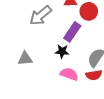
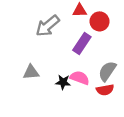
black star: (62, 51) -> (63, 82), moved
pink semicircle: (69, 74) -> (80, 78), moved

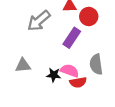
gray semicircle: (107, 71) -> (96, 64), turned -42
red semicircle: (105, 90) -> (78, 82), moved

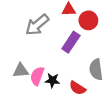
pink semicircle: (70, 71) -> (37, 76), moved, turned -90
red semicircle: (78, 82) -> (78, 88), turned 42

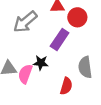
black star: (52, 80) -> (41, 63), moved
red semicircle: (78, 88) -> (66, 86), turned -105

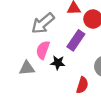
pink semicircle: (25, 74) -> (43, 50), moved

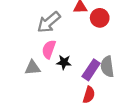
purple rectangle: (76, 40) -> (91, 70), moved
red semicircle: (82, 85) -> (89, 95), moved

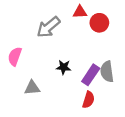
pink semicircle: (49, 49) -> (15, 56), moved
gray triangle: (33, 68) -> (32, 88), moved

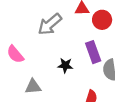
pink semicircle: (15, 56) -> (15, 54), turned -60
purple rectangle: (91, 75) -> (93, 52), moved, turned -54

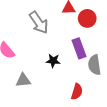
gray arrow: (50, 24) -> (39, 23), turned -85

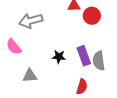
gray arrow: (39, 23) -> (31, 21), moved, turned 110
purple rectangle: (79, 48) -> (84, 56), moved

